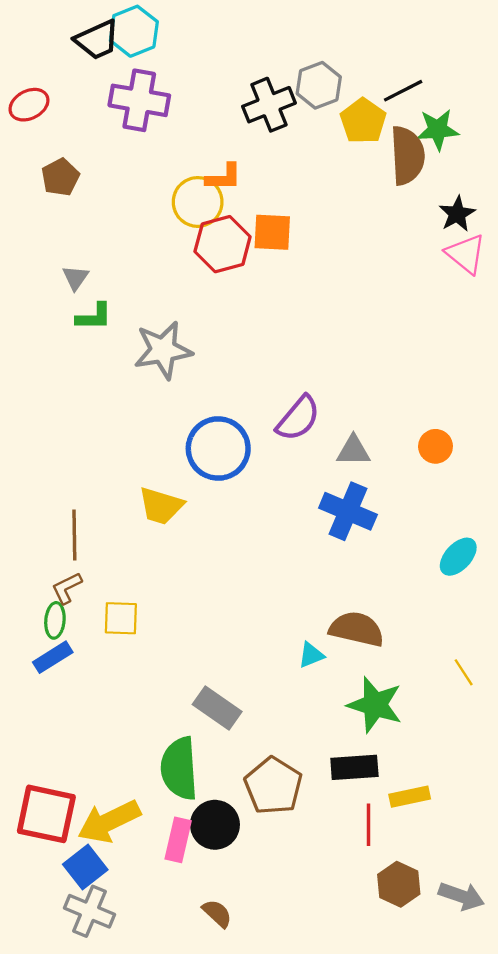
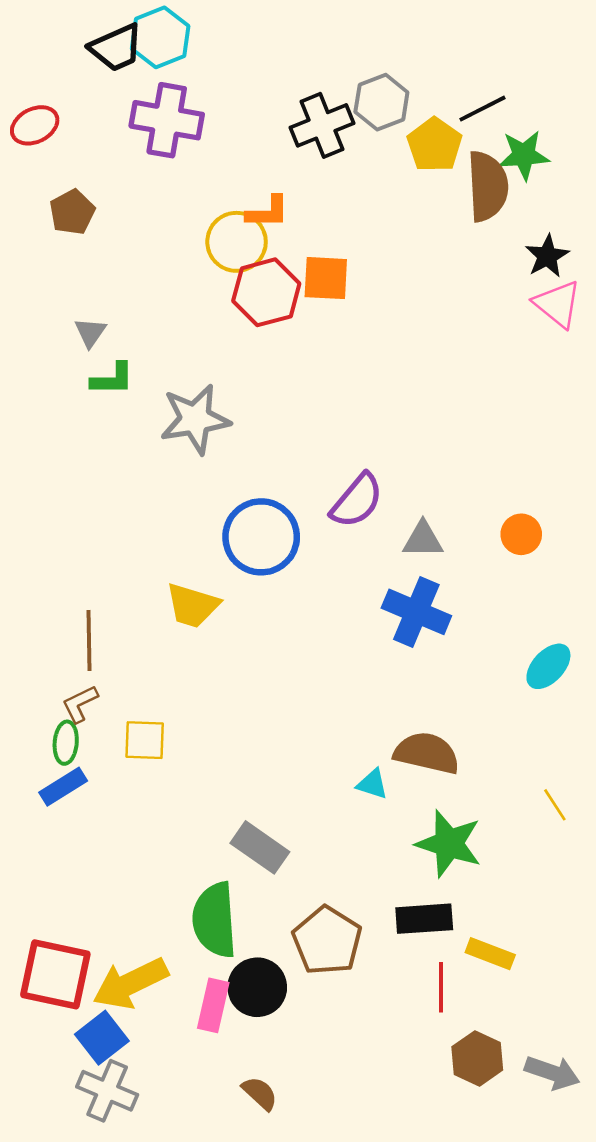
cyan triangle: (311, 655) -> (372, 784), turned 40
yellow rectangle: (410, 797) -> (490, 954), turned 33

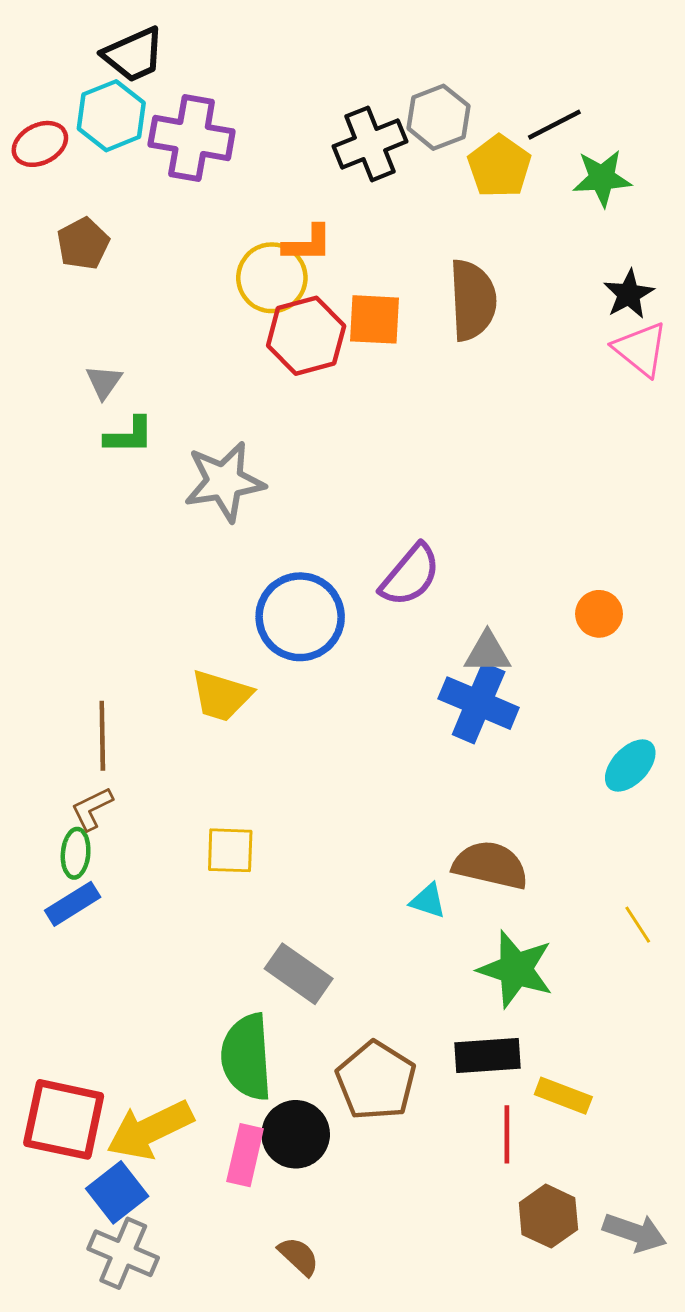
cyan hexagon: (160, 37) -> (111, 116), moved
brown semicircle: (488, 186) -> (473, 300), moved
gray triangle: (423, 539) -> (487, 653), moved
yellow square: (145, 740) -> (230, 850), moved

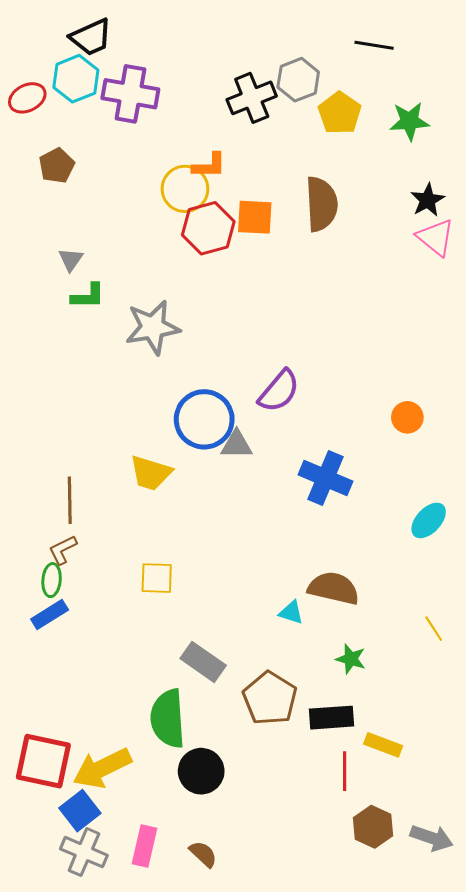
black line: (554, 125) -> (374, 45), moved, turned 36
gray triangle: (487, 653) -> (237, 445), moved
green star: (516, 969) -> (351, 659), size x0.6
brown pentagon: (376, 1081) -> (270, 698), moved
pink rectangle: (245, 1155) -> (145, 846), moved

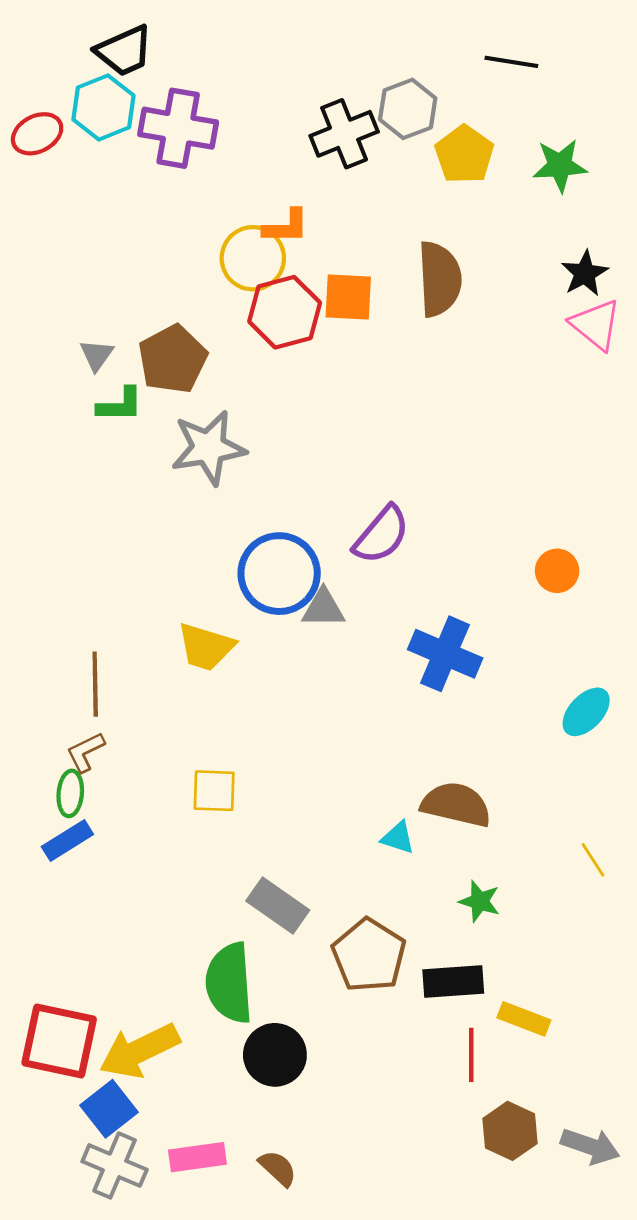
brown pentagon: (57, 166) -> (173, 359), moved, size x1.4
pink rectangle: (145, 846) -> (197, 1157), turned 69

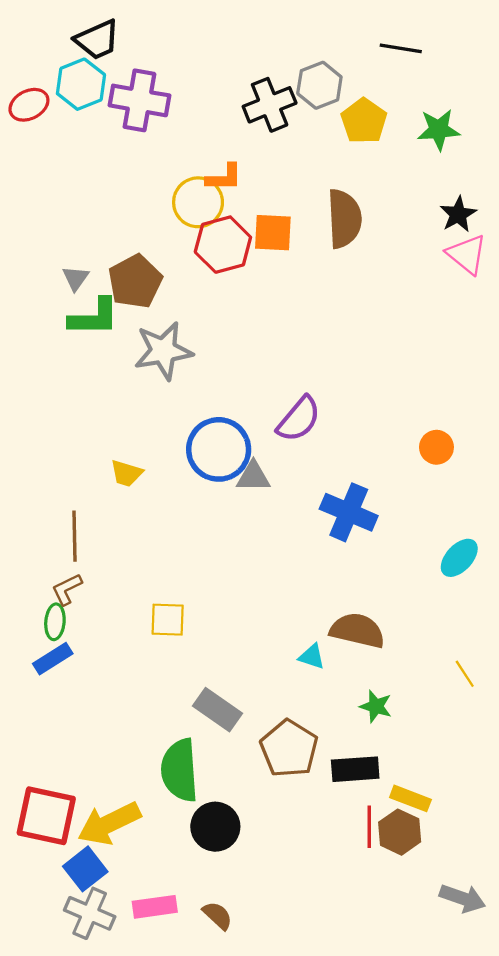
green L-shape: (120, 405) -> (94, 317), size x1.4
yellow trapezoid: (206, 647) -> (126, 473), moved, size x0.7
brown hexagon: (510, 1131) -> (400, 832), moved

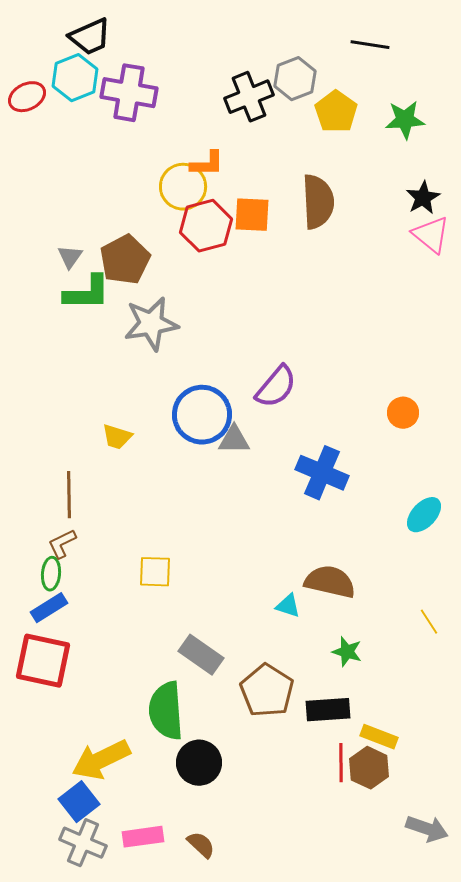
red square: (46, 816) -> (43, 661), moved

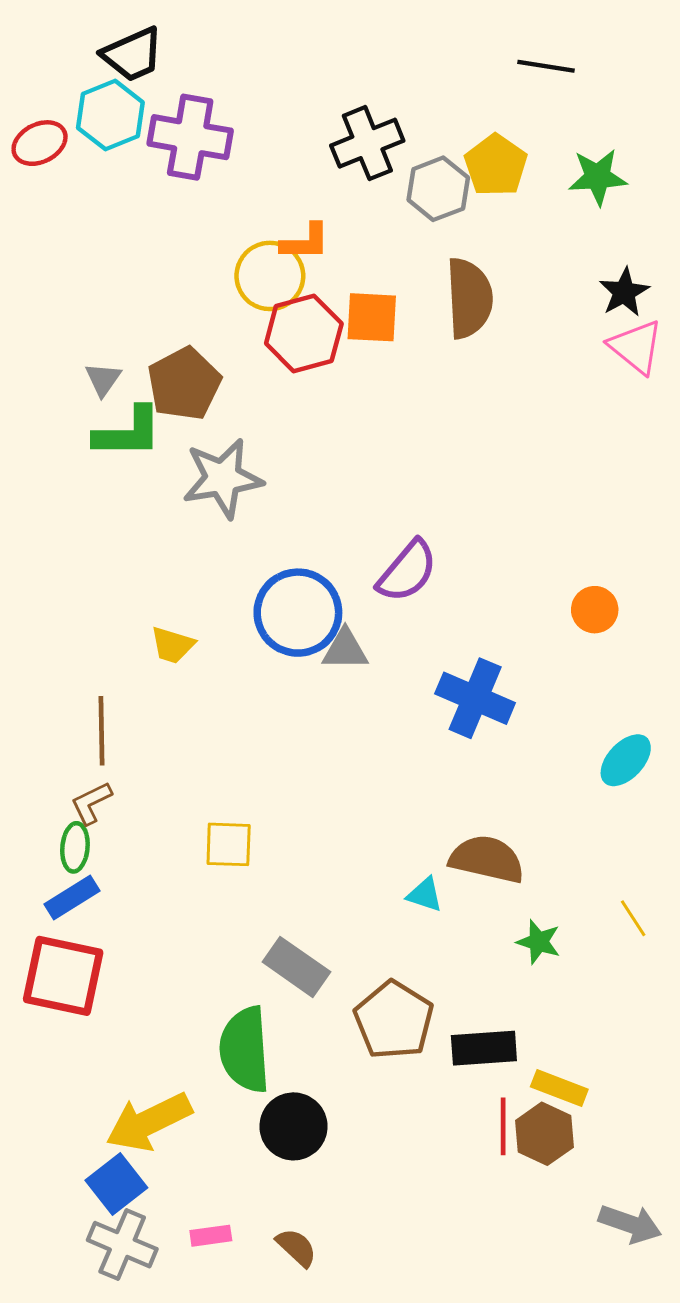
gray hexagon: (295, 79) -> (438, 189), moved
green star: (347, 652) -> (539, 942), moved
pink rectangle: (143, 837) -> (211, 1236), size x0.7

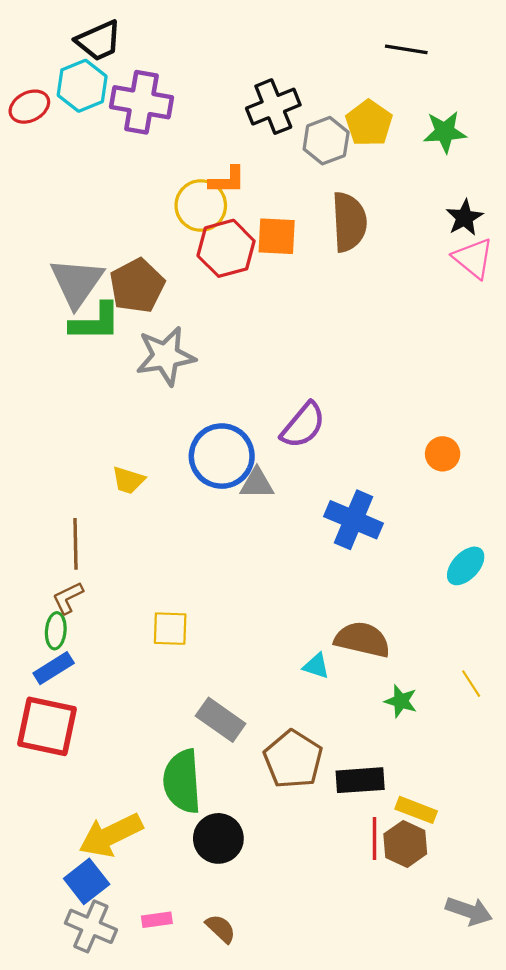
gray triangle: (103, 379) -> (77, 282), size x2.0

